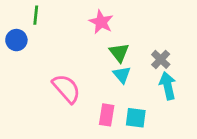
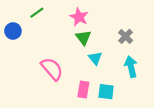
green line: (36, 15) -> (37, 13), moved, turned 48
green triangle: (119, 53) -> (83, 38), moved
gray cross: (161, 59) -> (126, 36), moved

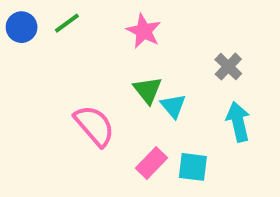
blue circle: (13, 31) -> (22, 27), moved
green triangle: (83, 38) -> (148, 90), moved
pink rectangle: (83, 89) -> (152, 163), turned 35

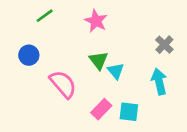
blue circle: (22, 27) -> (29, 55), moved
gray cross: (228, 67) -> (164, 45), moved

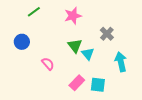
pink star: (96, 21) -> (73, 16), turned 30
gray cross: (164, 45) -> (107, 34), moved
pink semicircle: (63, 84) -> (48, 64), size x0.6

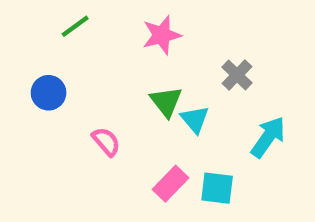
cyan arrow: (121, 62) -> (268, 137), turned 48

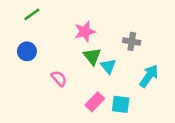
green line: (75, 26) -> (32, 14), moved
pink star: (162, 35) -> (85, 32), moved
gray cross: (237, 75) -> (132, 41), turned -35

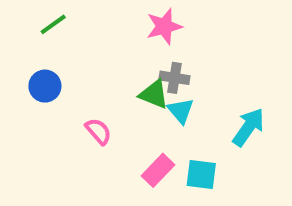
pink star: (85, 32) -> (164, 26), moved
gray cross: (132, 41) -> (174, 78), moved
green triangle: (92, 56) -> (154, 94), turned -30

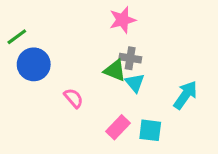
green line: (53, 24) -> (17, 37), moved
blue circle: (45, 86) -> (34, 64), size x1.4

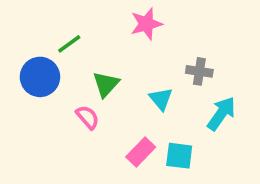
green line: (17, 37) -> (69, 44), moved
gray cross: (130, 58) -> (199, 71), moved
green triangle: (115, 71) -> (106, 84), moved, turned 50

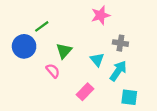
pink star: (146, 24) -> (100, 15), moved
cyan arrow: (221, 114) -> (118, 71), moved
cyan square: (179, 156) -> (129, 97), moved

